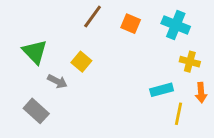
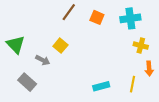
cyan cross: (176, 25) -> (130, 18), turned -30
green triangle: (35, 52) -> (16, 45), moved
cyan rectangle: (162, 90) -> (101, 86), moved

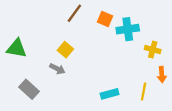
cyan cross: (130, 18) -> (128, 29), moved
green triangle: (16, 45) -> (17, 48), turned -36
gray arrow: (43, 60) -> (57, 69), moved

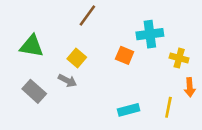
orange square: (105, 19) -> (125, 55), moved
green triangle: (17, 48) -> (32, 46), moved
gray rectangle: (29, 89) -> (34, 91), moved

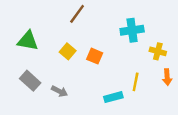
orange square: (125, 55) -> (95, 56), moved
gray arrow: (67, 81) -> (59, 91), moved
yellow line: (168, 107) -> (136, 82), moved

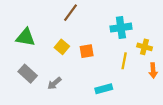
orange square: (95, 56) -> (87, 51), turned -32
yellow line: (136, 82) -> (124, 61), moved
gray arrow: (59, 91) -> (54, 83), turned 112

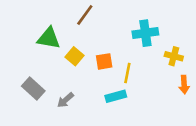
green triangle: (25, 37) -> (49, 38), moved
yellow line: (124, 61) -> (127, 73), moved
cyan rectangle: (104, 89) -> (116, 96), moved

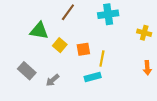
cyan cross: (145, 33) -> (108, 14), moved
yellow cross: (174, 56) -> (144, 33), moved

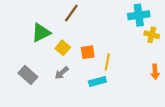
cyan cross: (108, 14) -> (139, 15), moved
green triangle: (39, 31) -> (41, 33), turned -36
gray arrow: (53, 80) -> (62, 73), moved

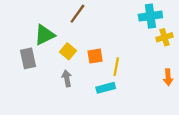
yellow cross: (152, 35) -> (165, 37), turned -32
gray arrow: (62, 73) -> (67, 78), turned 120
gray rectangle: (28, 75) -> (28, 58), moved, turned 36

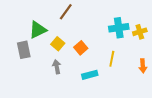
cyan cross: (150, 16) -> (119, 28), moved
orange square: (95, 56) -> (81, 48), turned -32
yellow line: (116, 67) -> (112, 59), moved

